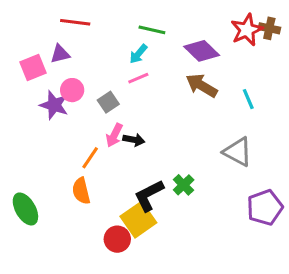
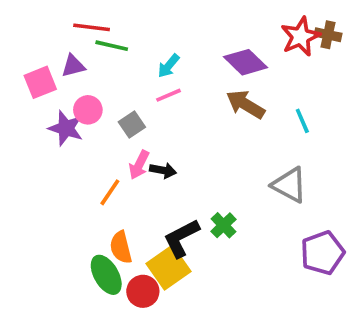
green line: (152, 30) -> (112, 46), moved
orange semicircle: (81, 191) -> (121, 247), moved
green ellipse: (25, 209) -> (106, 275), moved

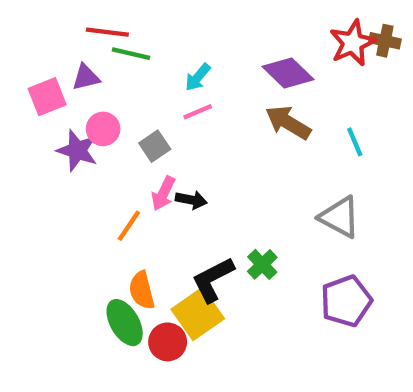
purple pentagon: (322, 253) -> (346, 301), moved

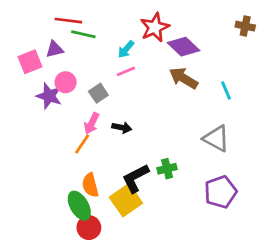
red star: (353, 43) -> (155, 27), moved
pink arrow: (163, 193) -> (92, 123), moved
green cross: (262, 264) -> (167, 169), turned 30
red circle: (168, 342) -> (89, 228), moved

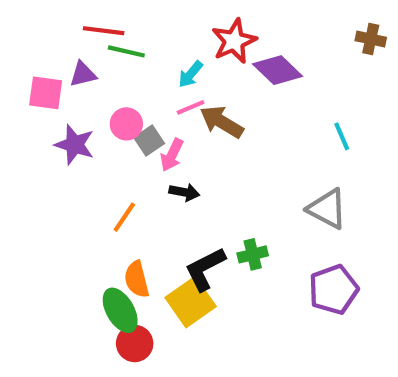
pink square: (30, 62) -> (46, 93), turned 30
brown arrow: (183, 78) -> (222, 122), moved
pink circle: (66, 82) -> (126, 124), moved
pink arrow: (92, 123) -> (172, 155), moved

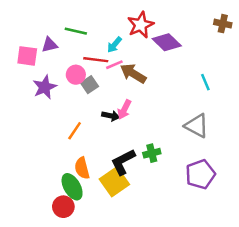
red line: (104, 31) -> (96, 60), moved
purple star: (75, 145) -> (45, 87), turned 30
pink arrow: (172, 155) -> (124, 110), moved
red circle: (135, 343) -> (63, 207), moved

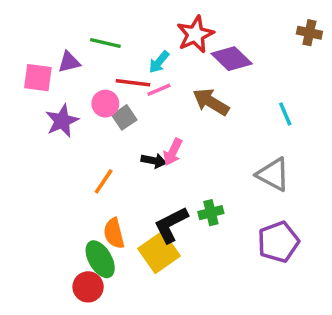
brown arrow: (133, 73) -> (211, 102), moved

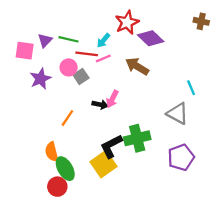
green line: (105, 43) -> (69, 39), moved
purple triangle: (69, 62) -> (45, 40), turned -32
cyan line: (285, 114) -> (191, 88), moved
green cross: (211, 213) -> (137, 138), size x1.6
orange semicircle: (114, 233) -> (52, 152), moved

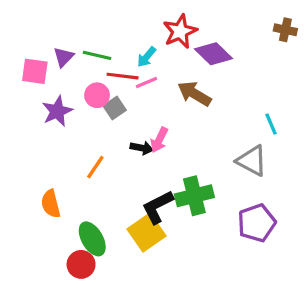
orange semicircle: (52, 152) -> (51, 204), moved

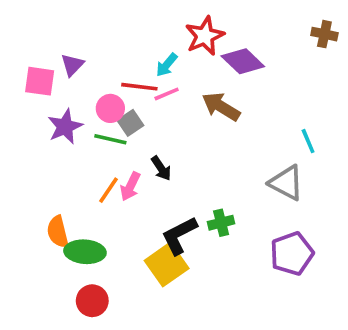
green line: (97, 55) -> (110, 139), moved
pink arrow: (159, 140) -> (130, 186), moved
black arrow: (142, 148) -> (161, 168), turned 45
green cross: (194, 196) -> (221, 223), size x0.6
green ellipse: (92, 239) -> (85, 252), moved, turned -56

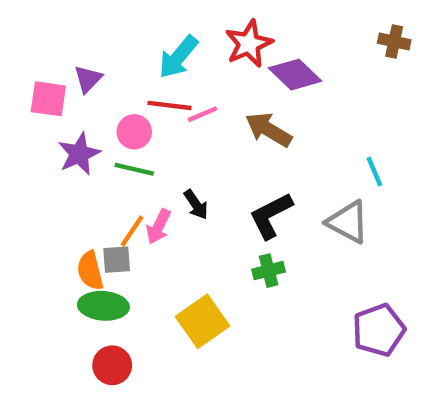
cyan arrow: (167, 65) -> (178, 57), moved, size x1.5
gray square: (130, 123) -> (117, 260), moved, turned 30
orange semicircle: (58, 232) -> (90, 271), moved
black L-shape: (179, 235) -> (271, 216), moved
purple pentagon: (292, 254) -> (379, 330), moved

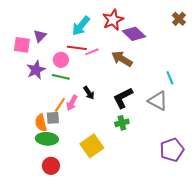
brown cross: (394, 42) -> (179, 19), turned 32

